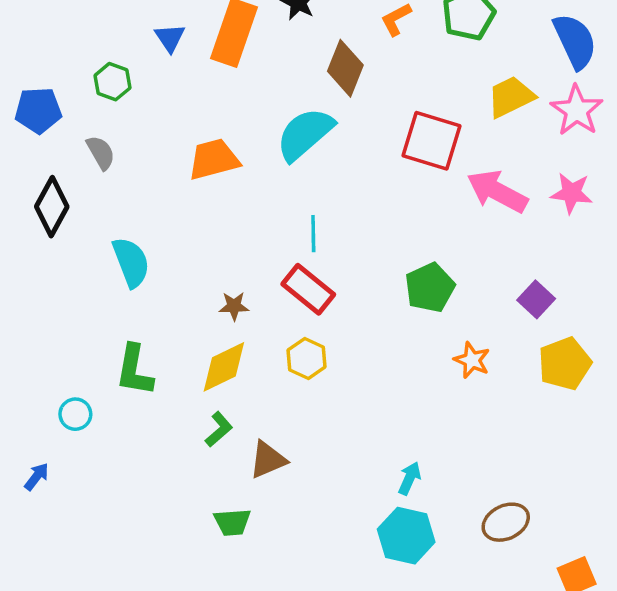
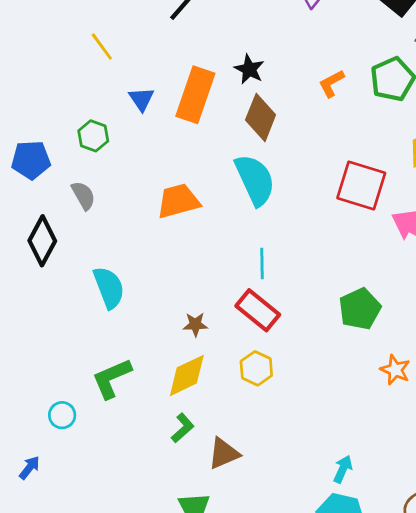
brown diamond: (345, 68) -> (261, 117), moved
cyan semicircle: (305, 134) -> (255, 180), turned 106
green L-shape: (134, 370) -> (112, 378), turned 57

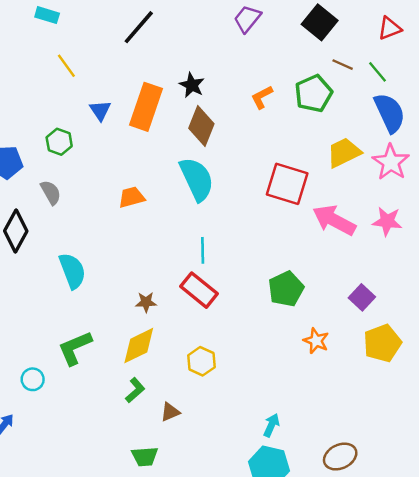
orange trapezoid: (178, 201) -> (132, 197), size x0.7
yellow hexagon: (256, 368) -> (201, 361), moved
brown triangle: (224, 453) -> (170, 412), size x0.7

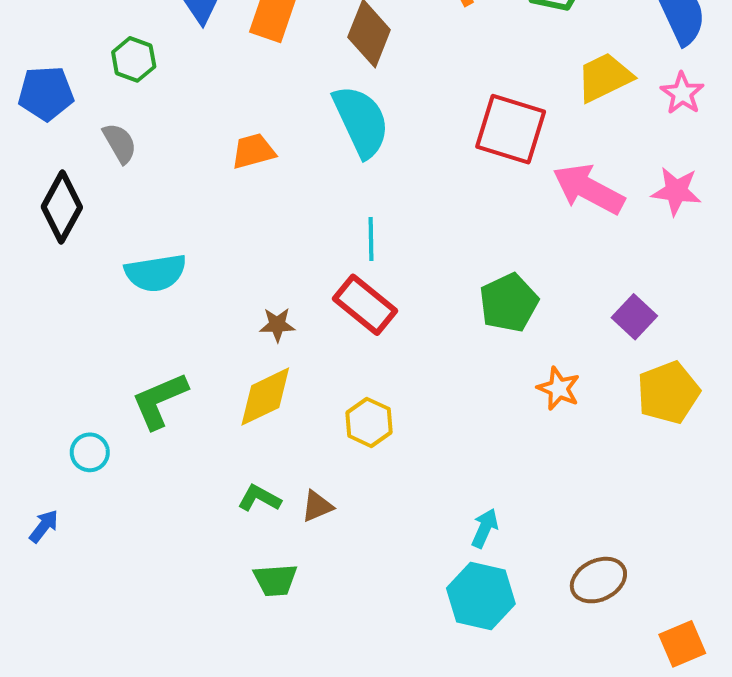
pink star: (391, 162) -> (682, 93), size x0.7
cyan semicircle: (72, 271) -> (156, 273), turned 102
green L-shape: (135, 390) -> (259, 498), moved, turned -110

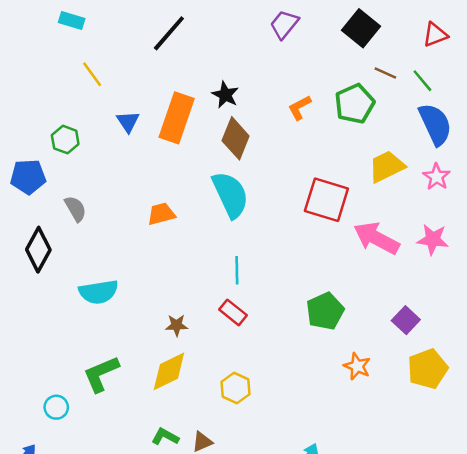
green hexagon: (134, 59) -> (65, 140), moved
red rectangle: (365, 305) -> (233, 312), size x0.7

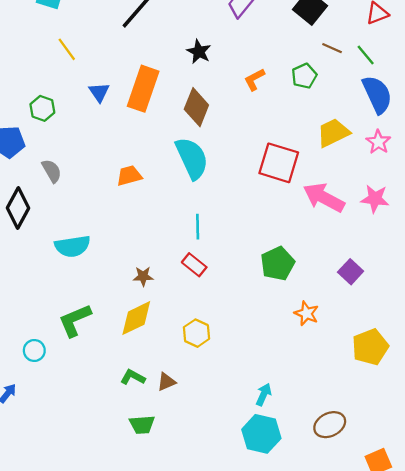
black star: (225, 95) -> (199, 52), moved
green pentagon: (355, 104) -> (304, 76), size x0.7
yellow pentagon: (428, 369) -> (370, 347), moved

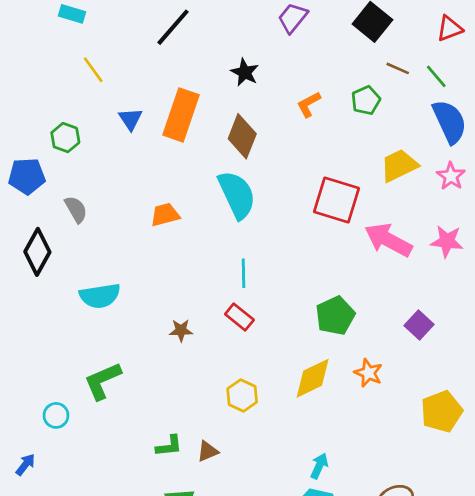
yellow diamond: (136, 318) -> (313, 378), moved
green L-shape: (133, 377) -> (169, 446), turned 145

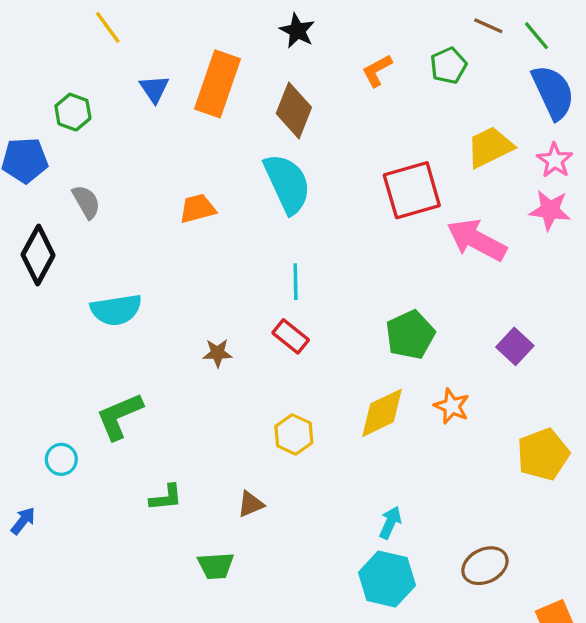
red square: (337, 200) -> (412, 190), turned -33
pink star: (447, 241) -> (550, 210), moved
green L-shape: (169, 446) -> (166, 498), moved

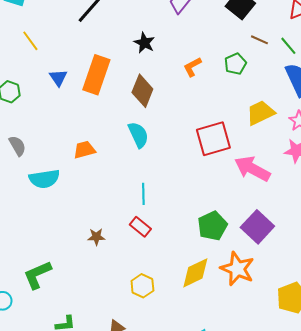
cyan semicircle: (287, 184) -> (138, 135), size x0.7
cyan semicircle: (116, 310) -> (44, 179), moved
purple square: (515, 346) -> (257, 227), moved, size x1.5
orange star: (452, 406) -> (237, 269), size x1.6

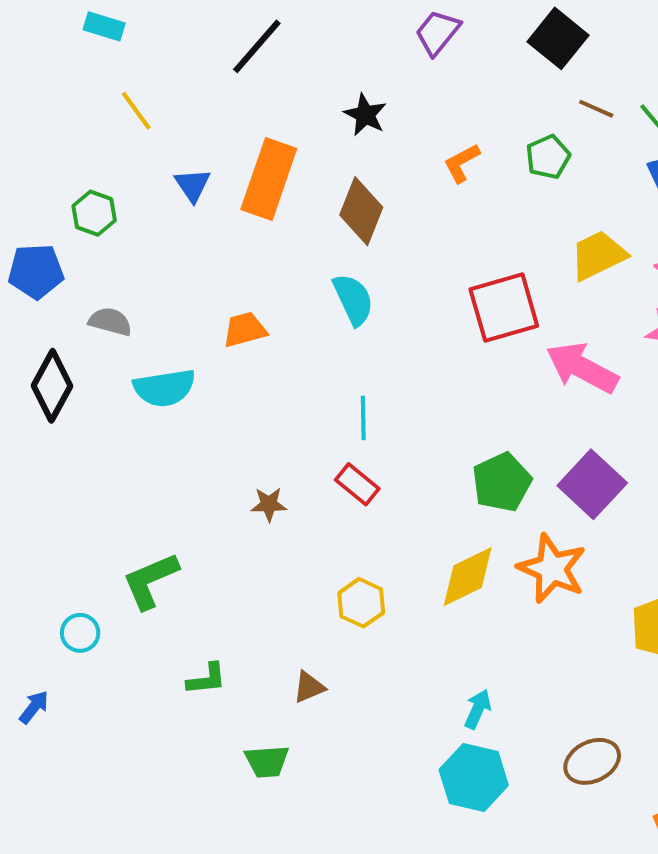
gray semicircle: (17, 146) -> (110, 322), turned -45

